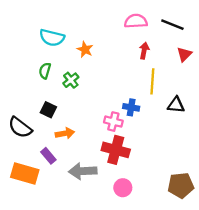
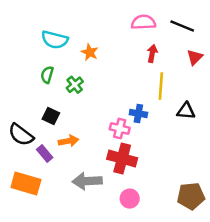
purple rectangle: (48, 156) -> (45, 154), moved

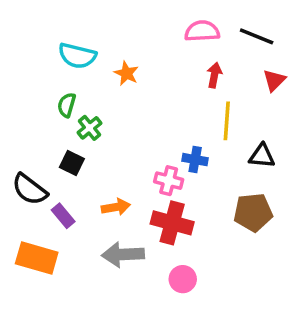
green cross: (75, 85) -> (90, 128), moved
orange arrow: (68, 141) -> (116, 207), moved
brown pentagon: (191, 196) -> (253, 212), moved

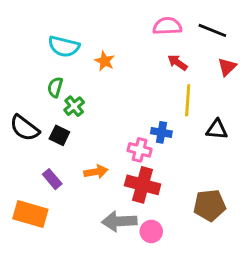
red arrow: (214, 75) -> (177, 62), turned -66
black semicircle: (30, 189) -> (25, 128), moved
brown pentagon: (253, 212) -> (210, 205), moved
gray arrow: (123, 254) -> (119, 221), moved

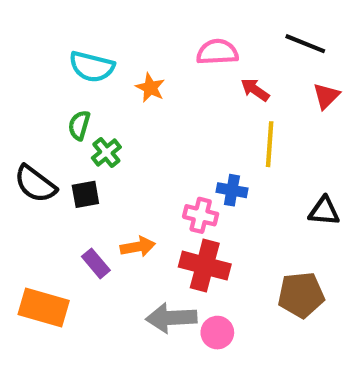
pink semicircle: (167, 26) -> (217, 52), moved
black triangle: (217, 130) -> (324, 211), moved
black square: (59, 135) -> (85, 194), turned -36
purple rectangle: (52, 179) -> (96, 263), moved

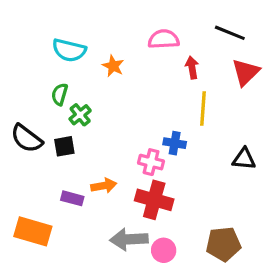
red arrow: (255, 90) -> (192, 68), turned 45
red triangle: (326, 96) -> (246, 72), size x1.4
purple rectangle: (96, 263) -> (72, 198), turned -35
brown pentagon: (301, 295) -> (223, 244), moved

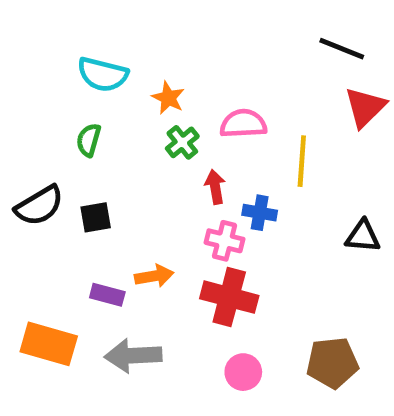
pink semicircle: (164, 39) -> (243, 124), moved
red arrow: (192, 68) -> (215, 187), moved
green cross: (80, 115) -> (182, 142), moved
black semicircle: (27, 138) -> (39, 206), turned -68
gray arrow: (129, 239) -> (133, 356), moved

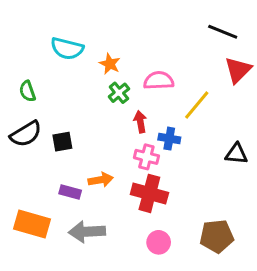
green semicircle: (89, 140) -> (27, 91), moved, turned -35
yellow line: (302, 161) -> (197, 105), turned 36

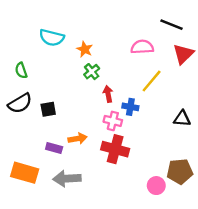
pink semicircle: (159, 81) -> (142, 47), moved
brown pentagon: (217, 236) -> (180, 171), moved
pink circle: (159, 242) -> (156, 186), moved

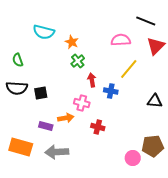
black semicircle: (20, 103) -> (17, 88), turned 35
pink cross: (113, 121) -> (82, 103), moved
red cross: (115, 149) -> (98, 127), size x0.6

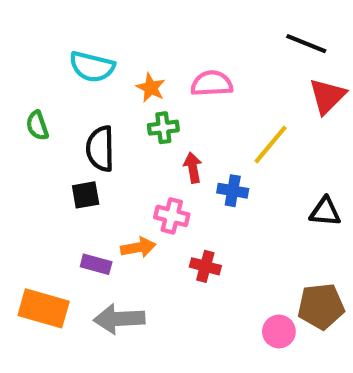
pink semicircle: (121, 40) -> (212, 84), moved
green cross: (78, 61) -> (163, 128), turned 32
black semicircle: (17, 88) -> (100, 149), moved, turned 85

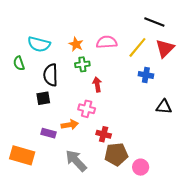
cyan semicircle: (92, 67) -> (39, 44), moved
yellow line: (271, 144) -> (137, 47), moved
blue cross: (233, 191) -> (146, 75), moved
brown pentagon: (321, 306) -> (116, 154), moved
gray arrow: (119, 319) -> (76, 161), moved, turned 50

